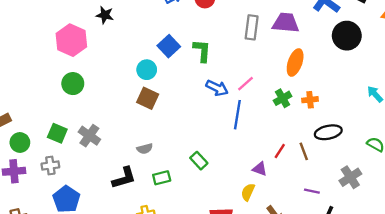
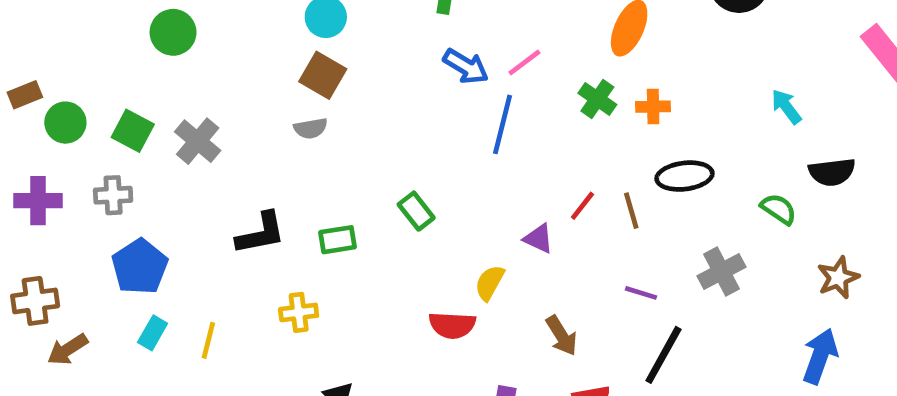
green cross: (283, 98) -> (597, 99), turned -30
green circle: (20, 142) -> (65, 123), moved
gray semicircle: (145, 149) -> (311, 128), moved
yellow semicircle: (248, 192) -> (490, 283), moved

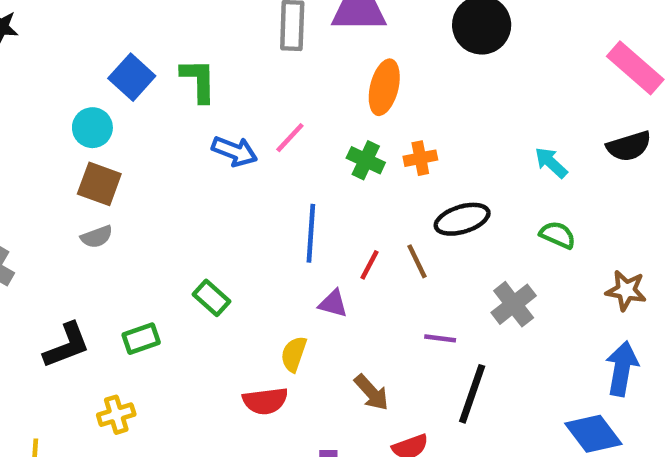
cyan arrow: (786, 107) -> (551, 163), moved
blue line: (503, 124) -> (311, 233), moved
black semicircle: (832, 172) -> (629, 146), moved
brown star: (838, 278) -> (626, 290), turned -30

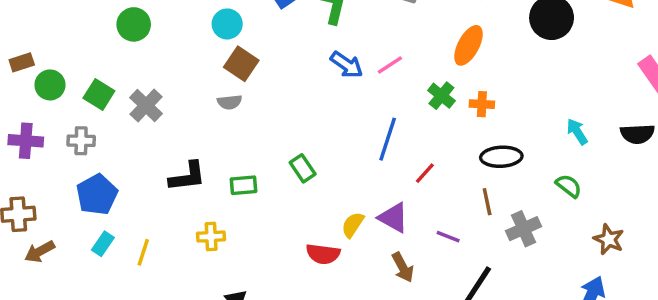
cyan circle: (92, 128) -> (227, 24), moved
brown line: (417, 261) -> (487, 202), moved
purple triangle: (333, 304) -> (393, 218), moved, size x1.4
purple line: (440, 338) -> (448, 237), moved

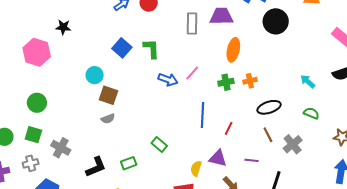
green circle: (134, 24) -> (37, 103), moved
green cross: (441, 96) -> (226, 82), turned -35
gray cross: (146, 106) -> (61, 148), moved

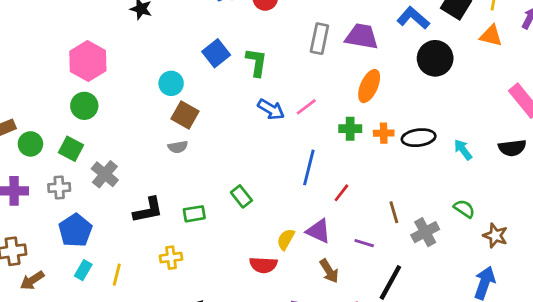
pink hexagon: (37, 52) -> (88, 61), moved
black ellipse: (269, 107) -> (419, 138), moved
green semicircle: (311, 113) -> (464, 209), moved

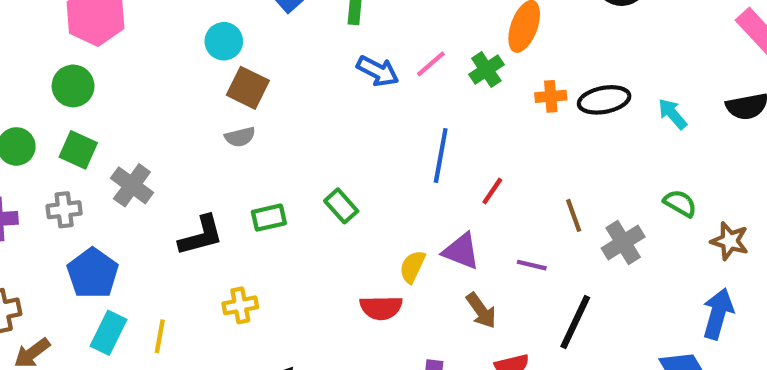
green circle: (84, 106) -> (73, 86), moved
green cross: (350, 129) -> (486, 70), moved, turned -30
green rectangle: (194, 214) -> (269, 218), moved
cyan rectangle: (83, 270) -> (108, 333), size x1.4

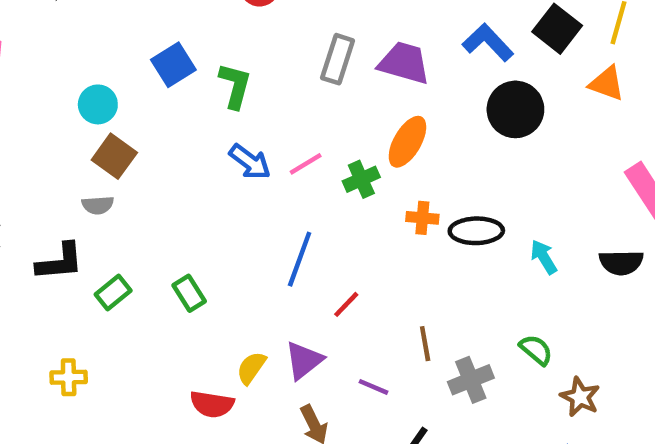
green rectangle: (269, 218) -> (113, 293), turned -36
black L-shape: (201, 236) -> (60, 262), moved
purple triangle: (461, 251) -> (304, 360), turned 51

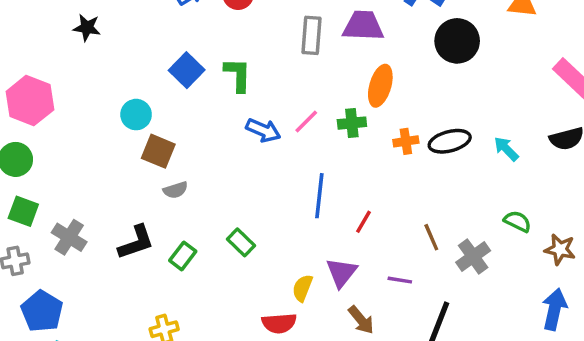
green cross: (361, 179) -> (352, 123), turned 32
gray semicircle: (98, 205) -> (175, 190), moved

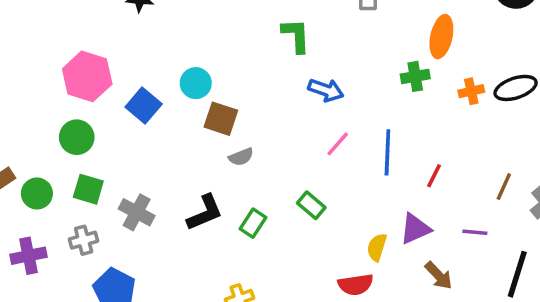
blue square: (187, 70) -> (144, 105), moved
pink line: (306, 122) -> (338, 144), moved
brown line: (431, 237) -> (504, 187), turned 52
purple triangle: (341, 273) -> (415, 229), turned 32

